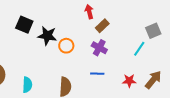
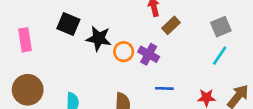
gray square: (153, 31) -> (221, 27), moved
purple cross: (99, 48) -> (149, 54), moved

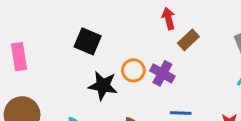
black square: (68, 24) -> (88, 41), moved
black star: (99, 38) -> (103, 86), moved

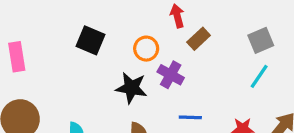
orange circle: (133, 70) -> (146, 49), moved
black star: (103, 86) -> (131, 88), moved

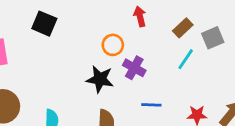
brown rectangle: (199, 39) -> (183, 28), moved
black square: (90, 40) -> (44, 24), moved
cyan line: (259, 76) -> (186, 59), moved

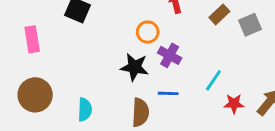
cyan line: (186, 59) -> (213, 80), moved
blue line: (151, 105) -> (168, 93), moved

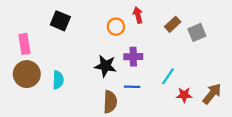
orange circle: (148, 32) -> (116, 27), moved
purple cross: (170, 55) -> (133, 57), turned -30
brown circle: (35, 95) -> (27, 74), moved
cyan semicircle: (85, 110) -> (58, 80), moved

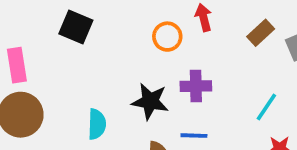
cyan line: (168, 76) -> (266, 107), moved
cyan semicircle: (58, 80) -> (97, 124), moved

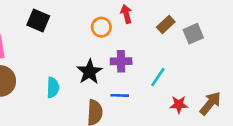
black star: (150, 101) -> (90, 72), turned 30
cyan line: (266, 107) -> (158, 77), moved

